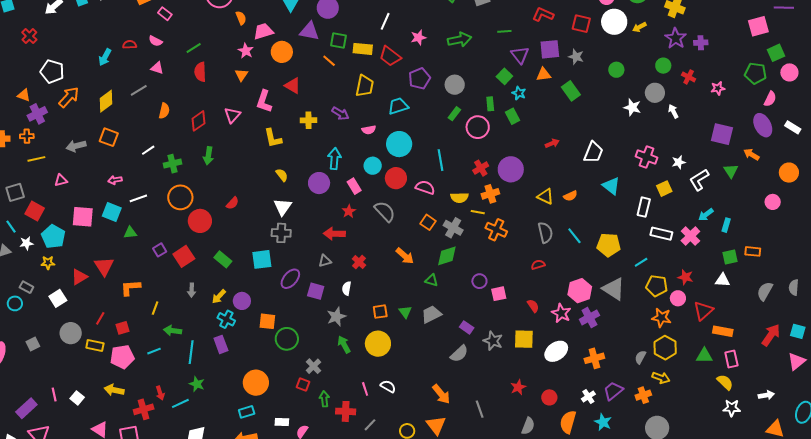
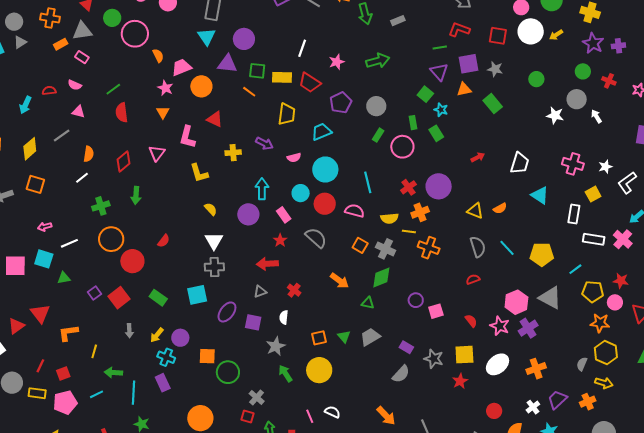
green line: (504, 31) -> (440, 48), moved
white line: (148, 150) -> (82, 178), moved
red star: (518, 387) -> (460, 381), moved

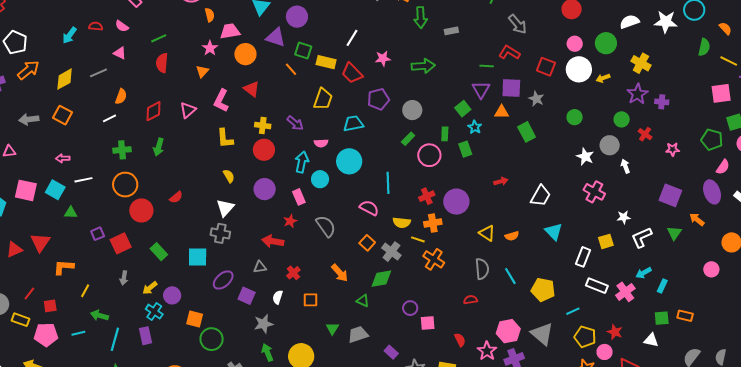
pink cross: (573, 164) -> (594, 192), moved
cyan arrow: (262, 189) -> (302, 162), moved
red circle: (325, 204) -> (264, 150), moved
orange square: (319, 338) -> (310, 300), moved

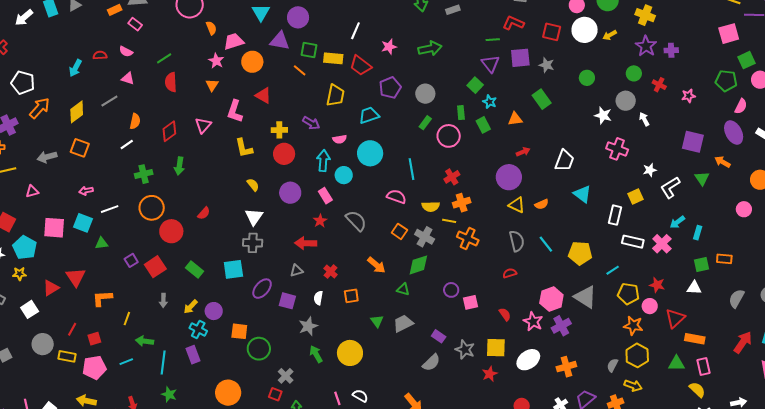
orange triangle: (502, 112) -> (515, 119), moved
purple circle: (456, 202) -> (509, 177), moved

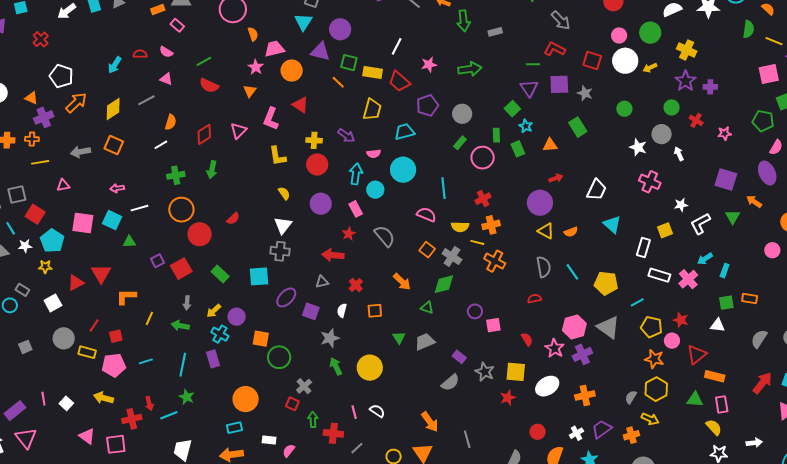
red semicircle: (171, 82) -> (209, 85), turned -66
green arrow: (145, 341) -> (180, 326), moved

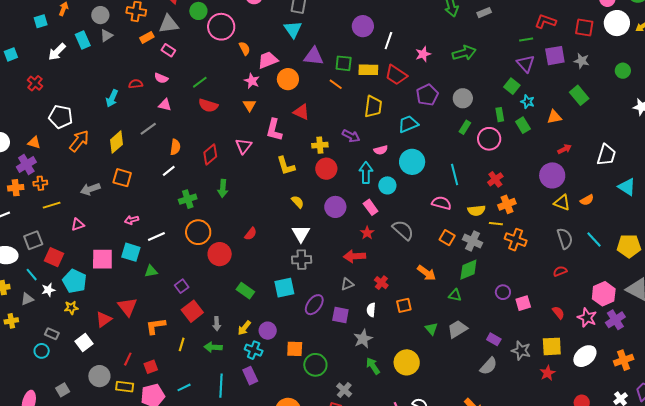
purple circle: (340, 29) -> (363, 26), moved
purple cross: (44, 117) -> (26, 164), moved
red square: (181, 269) -> (192, 311), moved

